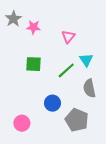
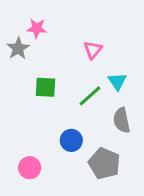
gray star: (13, 19) -> (18, 48), moved
pink star: (33, 27) -> (37, 28), moved

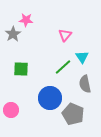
green square: (45, 87) -> (21, 69), moved
blue circle: (71, 140) -> (50, 98), size x1.5
pink circle: (30, 168) -> (11, 110), moved

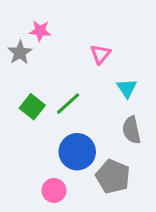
green line: (63, 67) -> (68, 104), moved
green square: (21, 69) -> (32, 107), turned 35
pink circle: (11, 110) -> (54, 190), moved

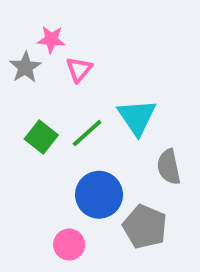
pink triangle: (100, 54) -> (79, 69), moved
cyan triangle: (127, 88) -> (137, 117), moved, size x1.5

